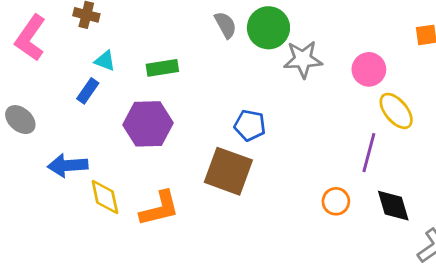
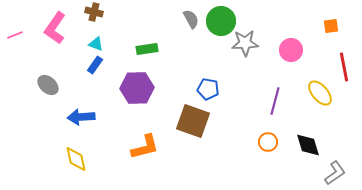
cyan triangle: (105, 61) -> (96, 44), moved
yellow ellipse: (396, 111) -> (320, 93), moved
purple line: (369, 153) -> (275, 101), moved
yellow diamond: (105, 197) -> (76, 159), moved

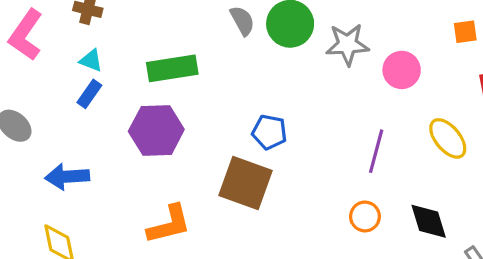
gray star: (245, 43) -> (347, 44), moved
green rectangle: (147, 49) -> (172, 68), size x1.4

